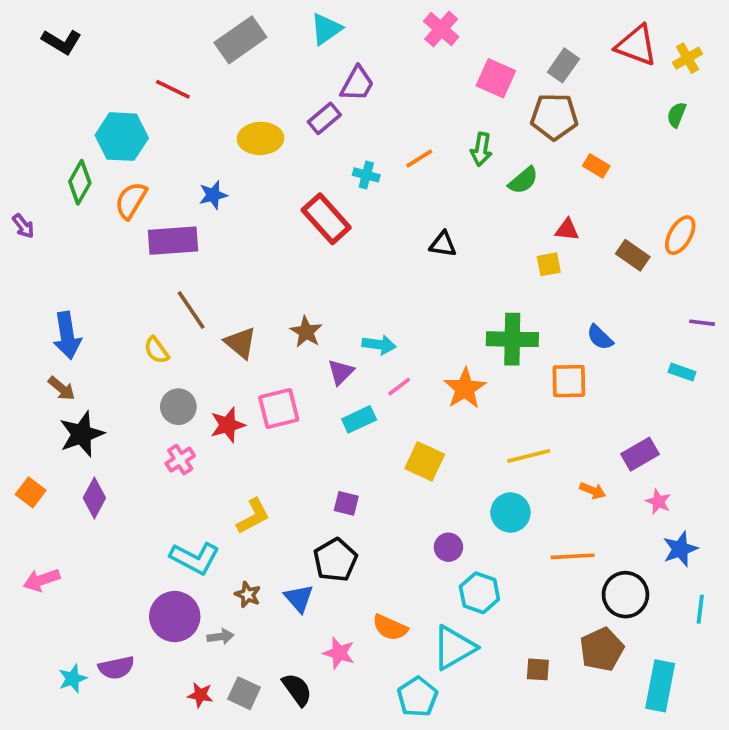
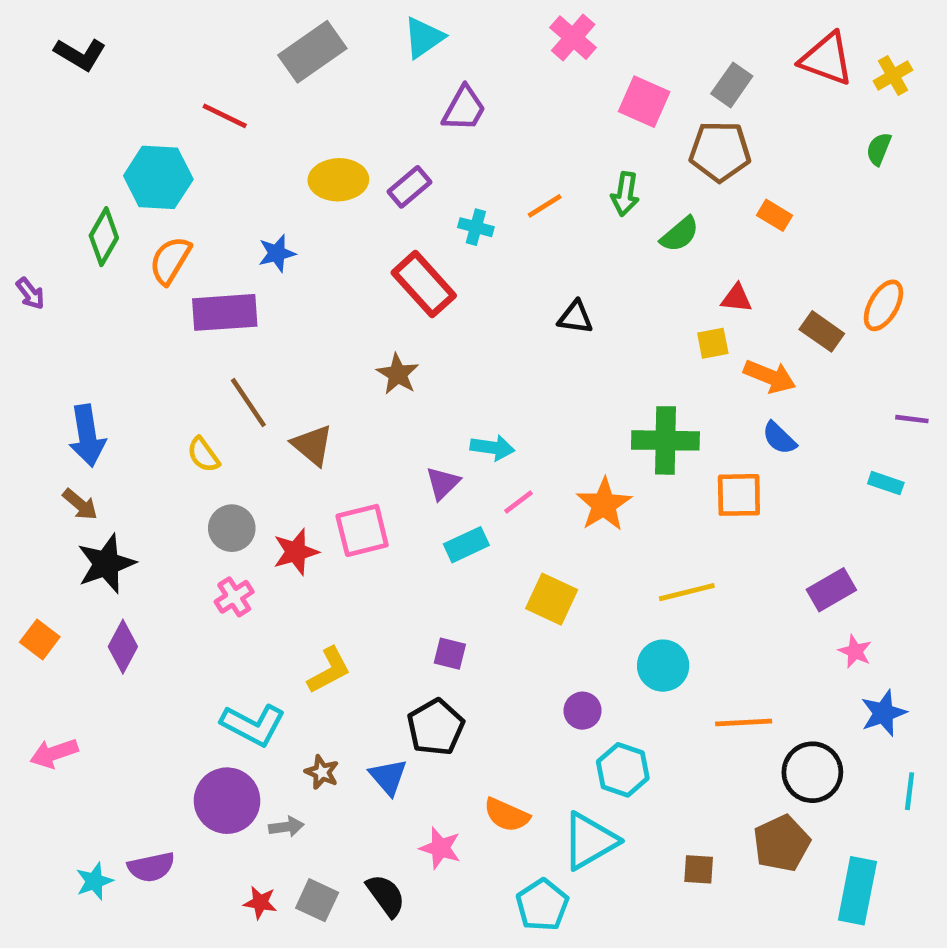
purple rectangle: (324, 118) -> (410, 187), moved
brown star: (306, 332) -> (398, 374), moved
orange arrow: (593, 491) -> (770, 376), moved, size x1.5

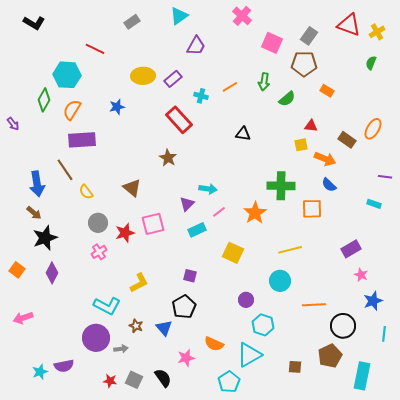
gray rectangle: (312, 52) -> (132, 22), size x0.6
purple rectangle: (225, 312) -> (82, 140), moved
brown line: (248, 403) -> (65, 170), moved
pink star: (440, 848) -> (186, 358), turned -30

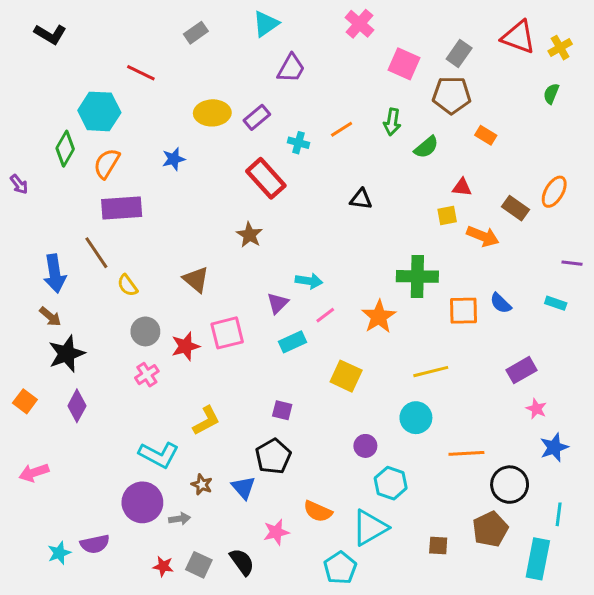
blue semicircle: (329, 185) -> (501, 303), moved
cyan line: (384, 334) -> (559, 514), moved

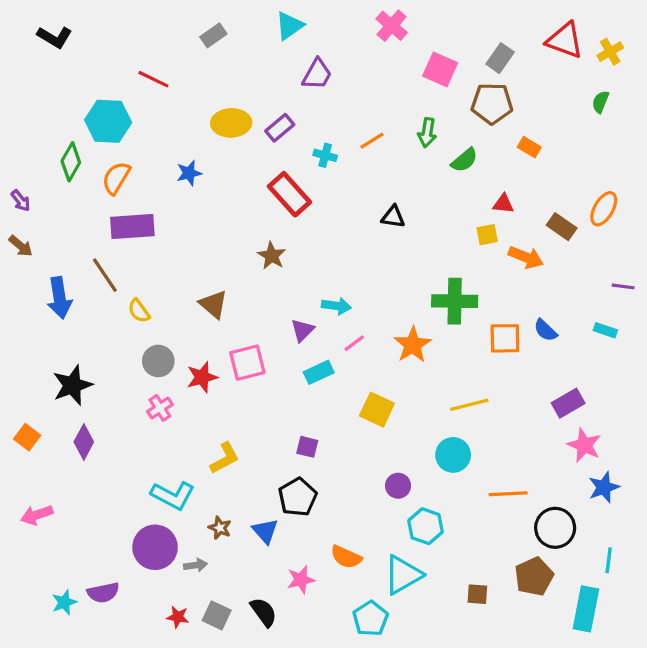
brown arrow: (50, 317) -> (21, 246), moved
pink star: (536, 409) -> (584, 445), size x1.5

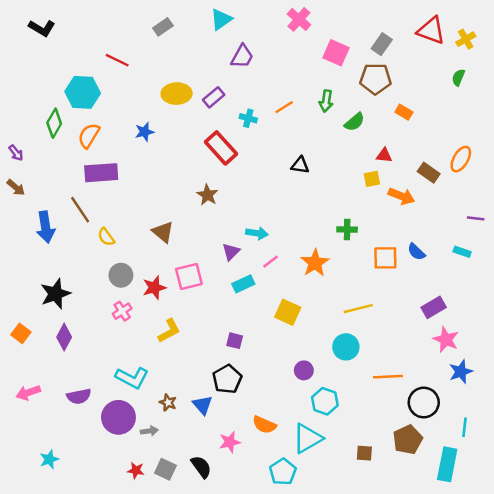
green cross: (455, 301) -> (347, 230), size x0.6
yellow L-shape: (225, 458) -> (169, 331), moved
purple semicircle: (103, 593) -> (79, 396), moved

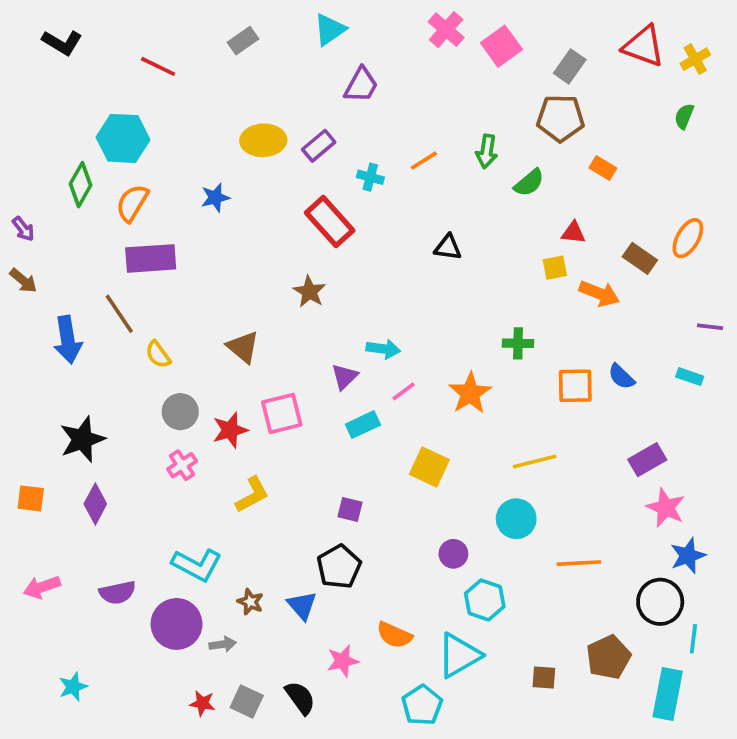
pink square: (336, 53) -> (501, 46), moved, turned 30
red line: (117, 60) -> (158, 66), moved
orange square: (21, 333) -> (31, 498), turned -30
black circle: (424, 403) -> (660, 602), moved

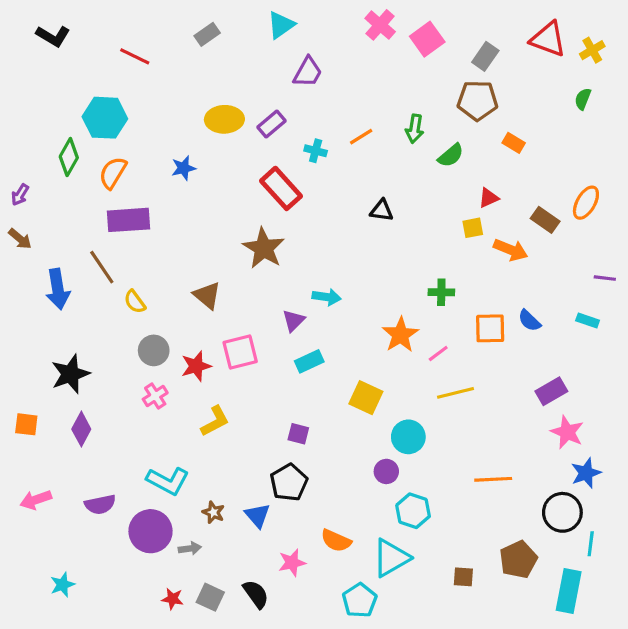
purple arrow: (23, 229) -> (20, 195), turned 70
red triangle: (573, 233) -> (489, 198), turned -30
brown star: (309, 292) -> (264, 248), size x1.5
pink line: (404, 391) -> (438, 354), moved
cyan circle: (516, 519) -> (408, 437), moved

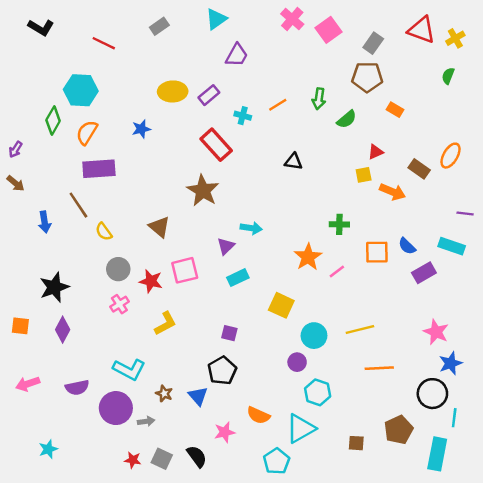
blue arrow: (58, 289) -> (45, 222), size x0.7
cyan rectangle: (588, 321) -> (452, 246), size x1.5
red star: (196, 366) -> (151, 281), turned 30
purple rectangle: (551, 391) -> (424, 273), moved
yellow line: (455, 393) -> (360, 330), moved

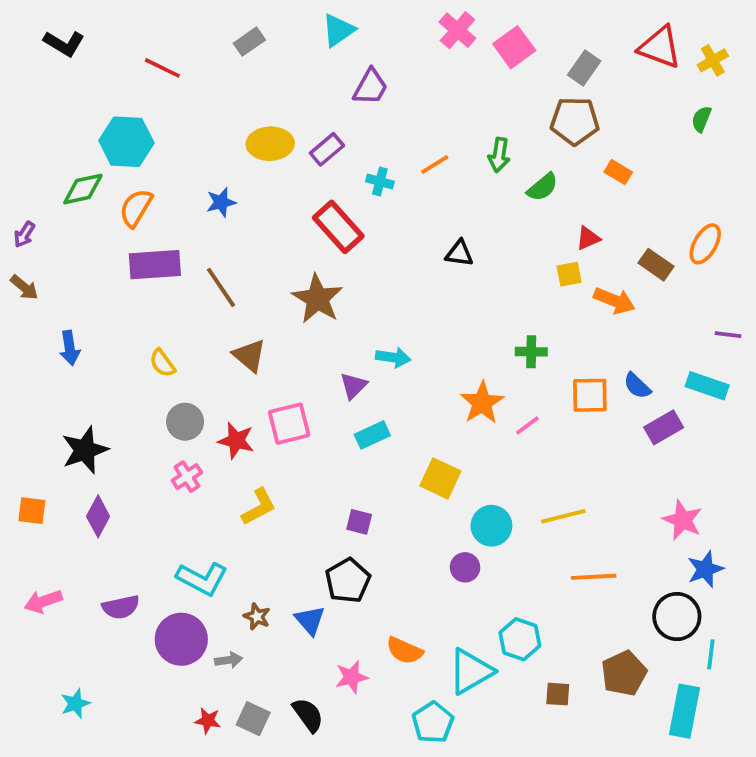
green diamond: (53, 120) -> (83, 189), turned 48
brown line: (78, 205) -> (221, 287), moved
cyan hexagon: (318, 392) -> (520, 639), moved

